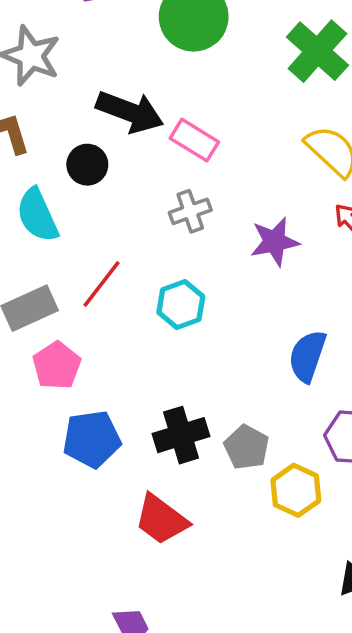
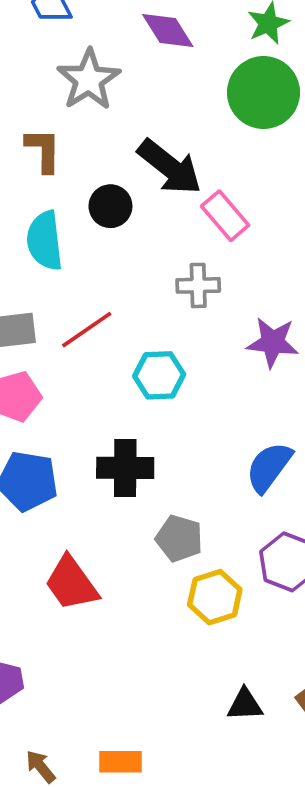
black cross: (181, 435) -> (125, 468), moved
gray pentagon: (246, 447) -> (179, 538), turned -30

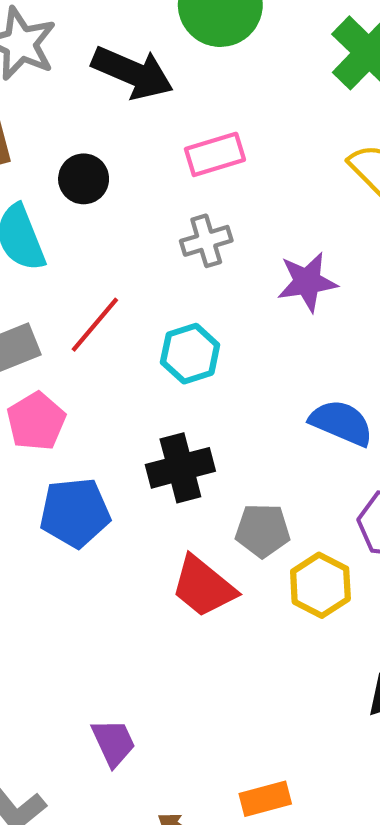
black arrow: (170, 167) -> (133, 73), moved
pink rectangle: (225, 216) -> (215, 154), turned -51
blue semicircle: (269, 467) -> (341, 423), turned 92
red trapezoid: (71, 583) -> (203, 587), moved

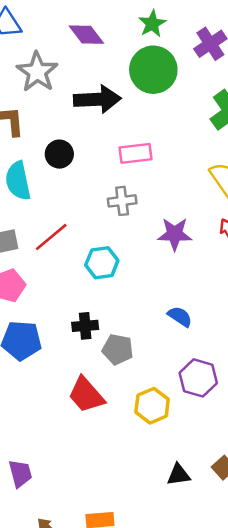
black arrow: (133, 73) -> (97, 99), turned -36
blue semicircle: (341, 423) -> (180, 317), size x0.7
black cross: (180, 468) -> (85, 326), size x0.7
gray pentagon: (263, 530) -> (118, 349), moved

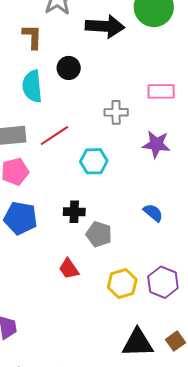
pink rectangle: (136, 153) -> (161, 91), moved
purple hexagon: (198, 378) -> (163, 282), moved
red trapezoid: (86, 395) -> (69, 269), size x0.7
black triangle: (179, 475) -> (138, 343), size x1.6

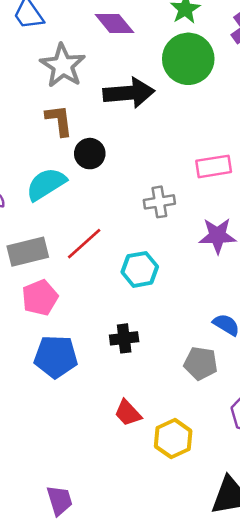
brown L-shape: (32, 37) -> (59, 120), moved
cyan semicircle: (32, 86) -> (46, 184), turned 72
gray pentagon: (99, 234) -> (201, 363), moved
yellow hexagon: (122, 284) -> (173, 439), moved

